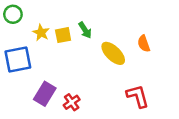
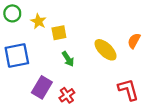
green arrow: (85, 30) -> (68, 59), moved
yellow star: (41, 33) -> (38, 21), moved
orange semicircle: (144, 44) -> (134, 41), turned 49

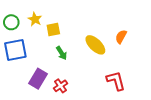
green circle: (12, 13) -> (11, 22), moved

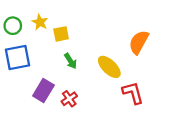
orange semicircle: (121, 37) -> (139, 42), size x1.5
yellow ellipse: (95, 45) -> (109, 67), moved

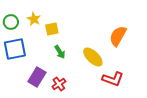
red L-shape: (133, 93) -> (113, 79), turned 125

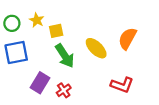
green arrow: (60, 52) -> (65, 56), size x1.6
yellow ellipse: (93, 57) -> (96, 48), moved

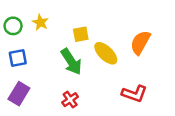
yellow square: (56, 31) -> (81, 34), moved
blue square: (16, 52) -> (18, 58), size x0.7
purple rectangle: (40, 83) -> (19, 94), moved

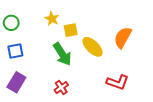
yellow star: (40, 22) -> (52, 19), moved

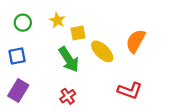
green circle: (11, 23) -> (23, 23), moved

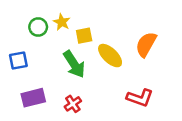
green circle: (23, 23) -> (38, 27), moved
purple rectangle: (18, 91) -> (33, 98), moved, turned 45

